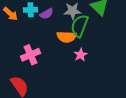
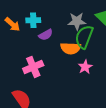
purple semicircle: (47, 14) -> (46, 35), moved

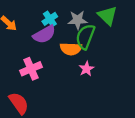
cyan cross: (33, 20) -> (50, 19), moved, turned -32
purple semicircle: (46, 35) -> (44, 34), size x1.5

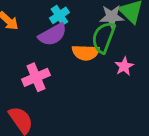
gray star: (78, 20) -> (112, 17), moved
pink star: (86, 69) -> (124, 66), moved

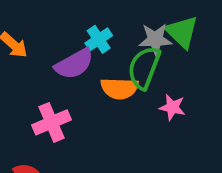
cyan cross: (59, 15) -> (99, 39), moved
pink star: (124, 66) -> (172, 107), turned -30

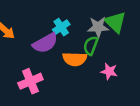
green semicircle: (144, 68) -> (91, 46), size x0.7

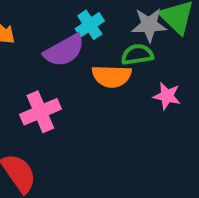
green semicircle: (91, 46) -> (137, 54), turned 60

